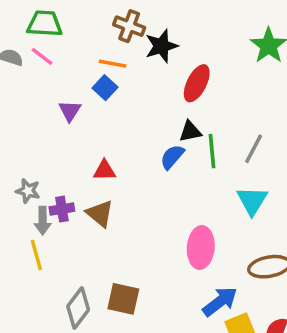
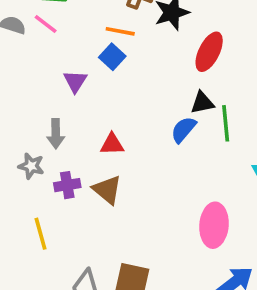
gray arrow: (43, 221) -> (56, 134), moved

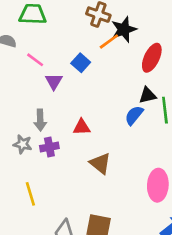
pink line: (46, 24) -> (35, 60), moved
orange line: (120, 31) -> (109, 41), moved, turned -45
purple cross: (67, 185) -> (49, 147), moved
brown triangle: (107, 190) -> (100, 163), moved

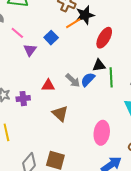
gray arrow: (40, 120) -> (73, 80), moved, turned -49

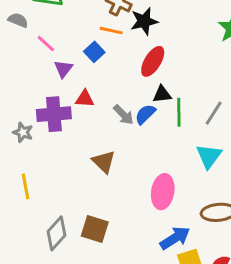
orange line: (73, 23) -> (111, 31), moved, turned 42
red ellipse: (104, 38) -> (153, 61), moved
red triangle: (48, 85) -> (85, 99), moved
purple cross: (23, 99) -> (54, 114), moved, size x1.6

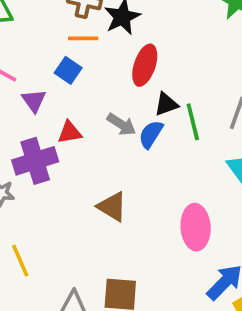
gray arrow: (123, 115) -> (121, 124), moved

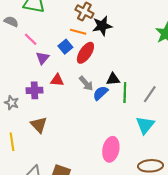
red ellipse: (145, 65) -> (85, 53), moved
purple cross: (35, 161) -> (34, 90), size x0.7
brown triangle: (112, 207) -> (39, 125), moved

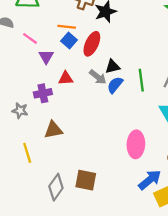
orange line: (78, 32) -> (67, 27), moved
black triangle: (113, 79) -> (113, 67), moved
brown triangle: (39, 125) -> (53, 130), turned -48

